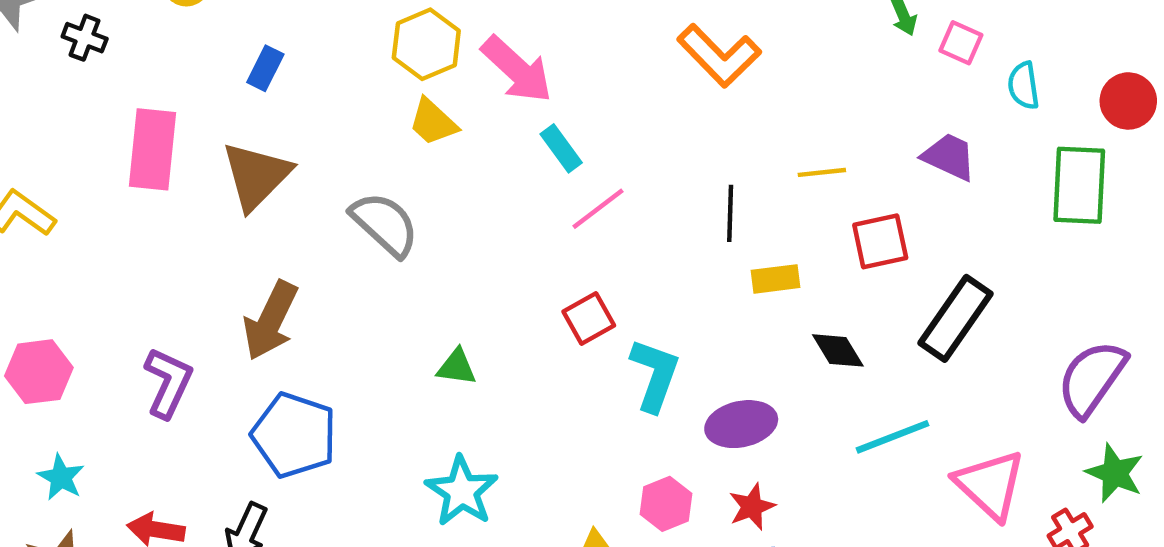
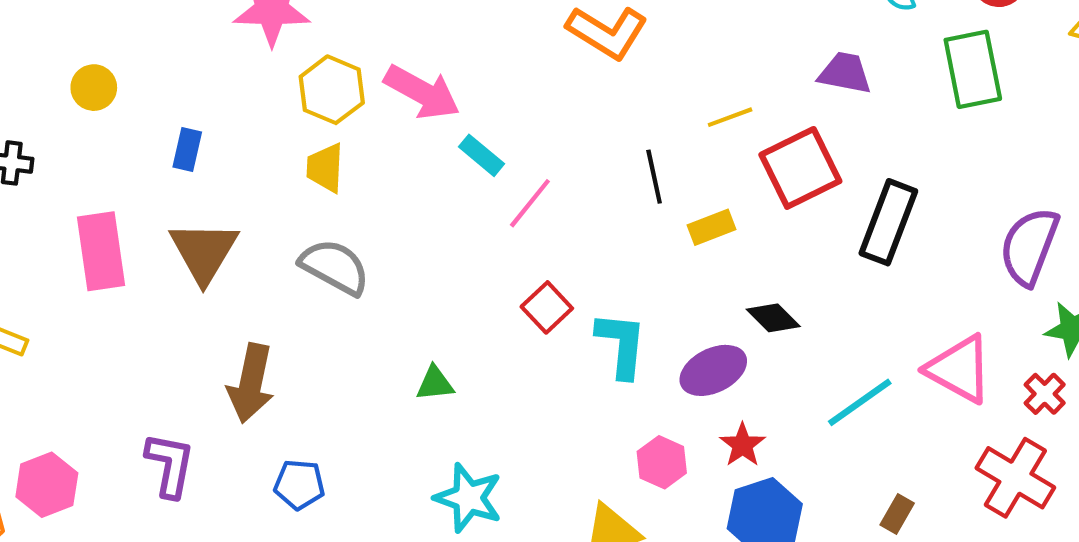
yellow trapezoid: (433, 122) -> (325, 168), moved, turned 64
red square: (880, 241) -> (800, 168), size x1.4
black diamond: (838, 350) -> (773, 318), moved
blue pentagon: (294, 435) -> (299, 485), size x0.6
cyan line: (892, 437) -> (860, 402), moved

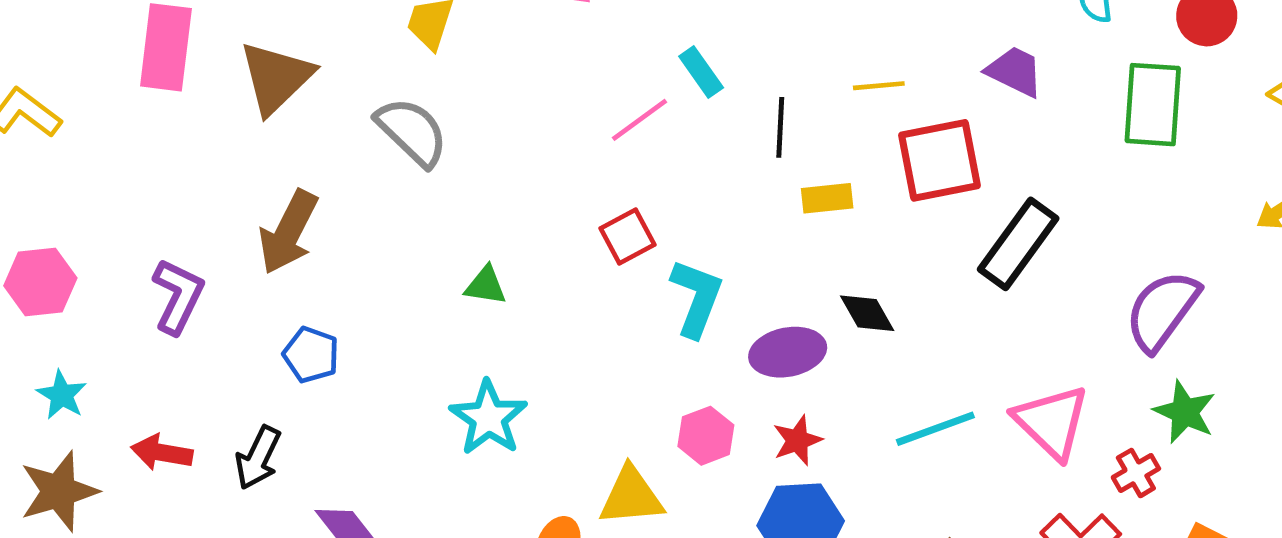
cyan rectangle: (482, 155) -> (701, 72), moved

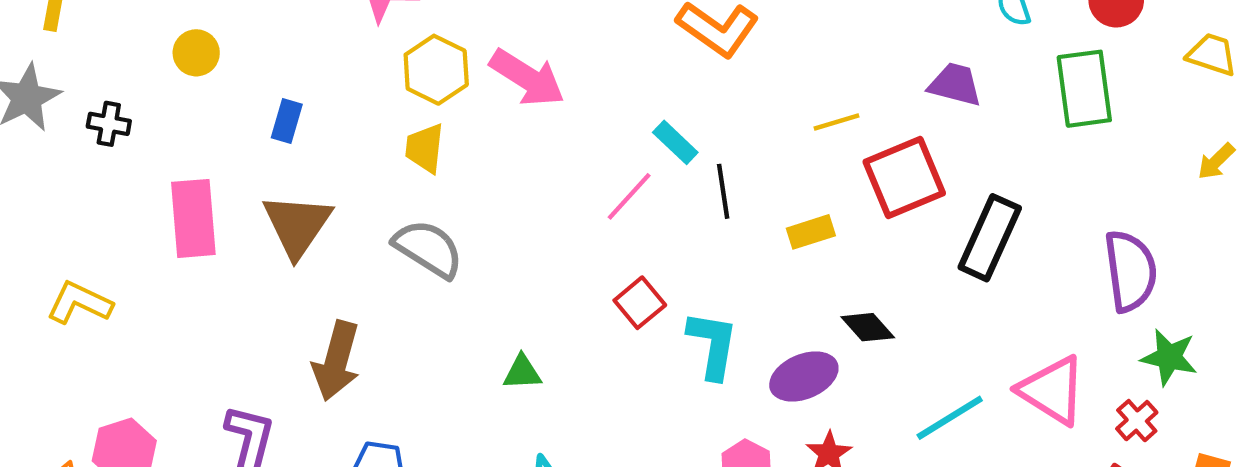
black line: (780, 127) -> (723, 191), moved
purple semicircle: (1162, 311) -> (1130, 271), turned 148

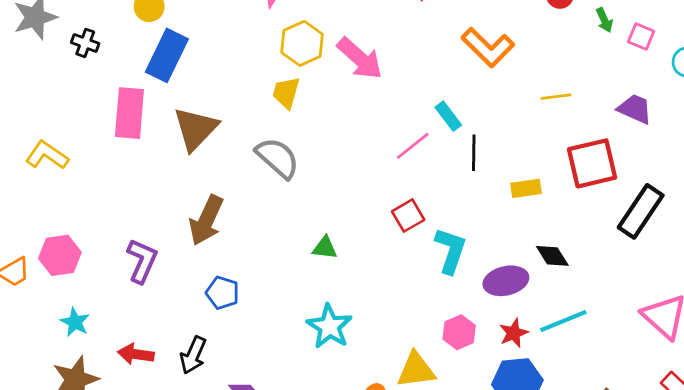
blue rectangle: (287, 121) -> (167, 55), moved, size x1.8
yellow line: (836, 122) -> (556, 97), moved
cyan line: (950, 418) -> (563, 321), moved

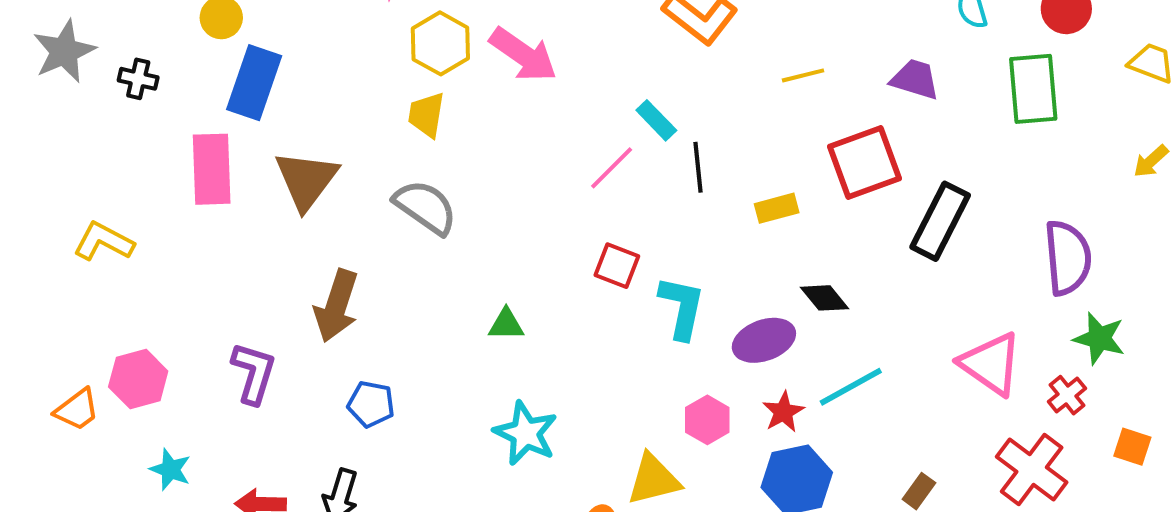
red square: (408, 216) -> (617, 266), turned -32

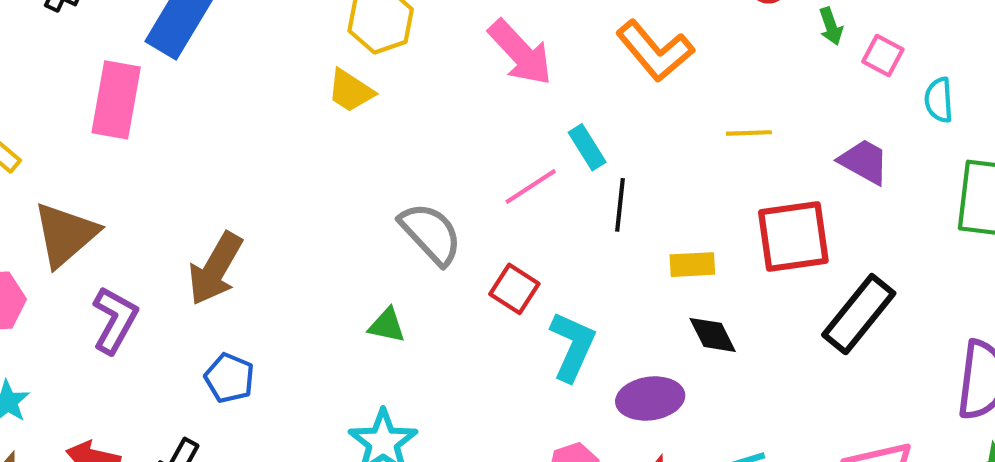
pink arrow: (523, 55) -> (520, 53), moved
yellow trapezoid: (426, 115) -> (351, 91), turned -78
brown triangle: (306, 180) -> (65, 235), moved
gray semicircle: (425, 207) -> (431, 234), moved
black diamond: (824, 298) -> (713, 335), moved

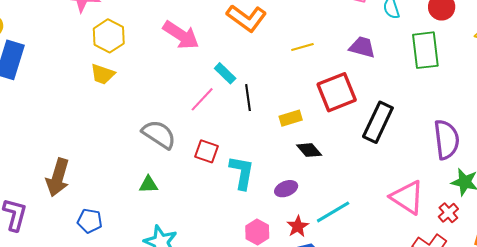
blue pentagon: (229, 378) -> (90, 221), moved
purple ellipse: (650, 399) -> (286, 189), size x0.7

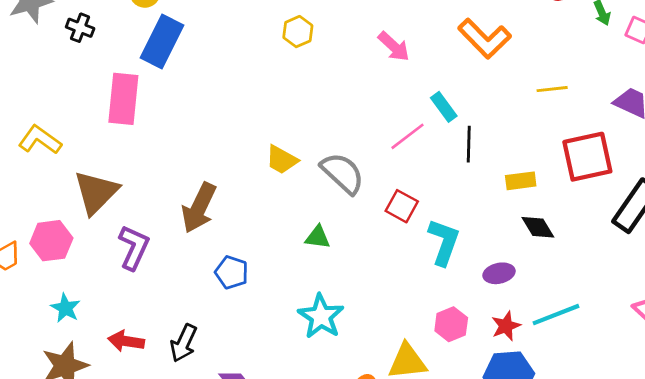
pink arrow: (181, 35) -> (394, 46), size x0.7
yellow hexagon: (109, 36) -> (298, 32), size x0.7
yellow trapezoid: (103, 74) -> (282, 160), moved

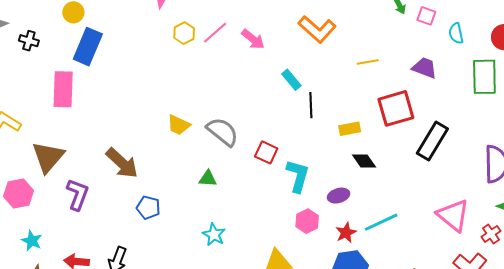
pink line: (407, 136) -> (215, 33), moved
brown arrow: (199, 208) -> (122, 163), turned -69
cyan star: (321, 316) -> (214, 235), size x0.7
pink hexagon: (451, 324) -> (307, 221), moved

